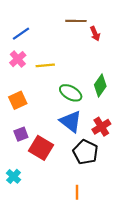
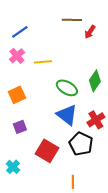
red arrow: (95, 34) -> (90, 32), turned 56
red square: (41, 148) -> (47, 151), moved

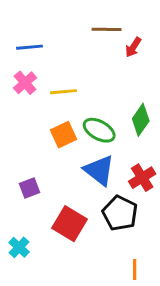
blue line: (20, 32) -> (29, 47), turned 30
orange square: (17, 95) -> (64, 135), moved
orange line: (73, 182) -> (135, 270), moved

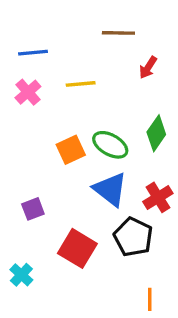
red arrow: (133, 47) -> (148, 67), moved
yellow line: (64, 92) -> (81, 84), moved

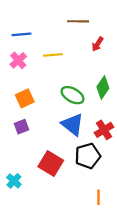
orange square: (71, 150) -> (25, 98), moved
purple square: (33, 209) -> (21, 127), moved
black pentagon: (133, 237) -> (88, 156), turned 30

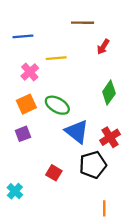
pink cross: (18, 60) -> (30, 72), moved
green ellipse: (73, 95) -> (57, 105), moved
red square: (51, 164) -> (54, 173), size x0.6

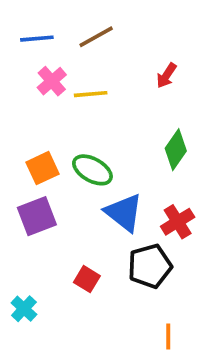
brown line: (83, 23) -> (96, 37), moved, turned -30
blue line: (23, 36) -> (37, 39), moved
pink cross: (30, 72) -> (52, 81), moved
purple square: (23, 134) -> (37, 216), size x1.5

